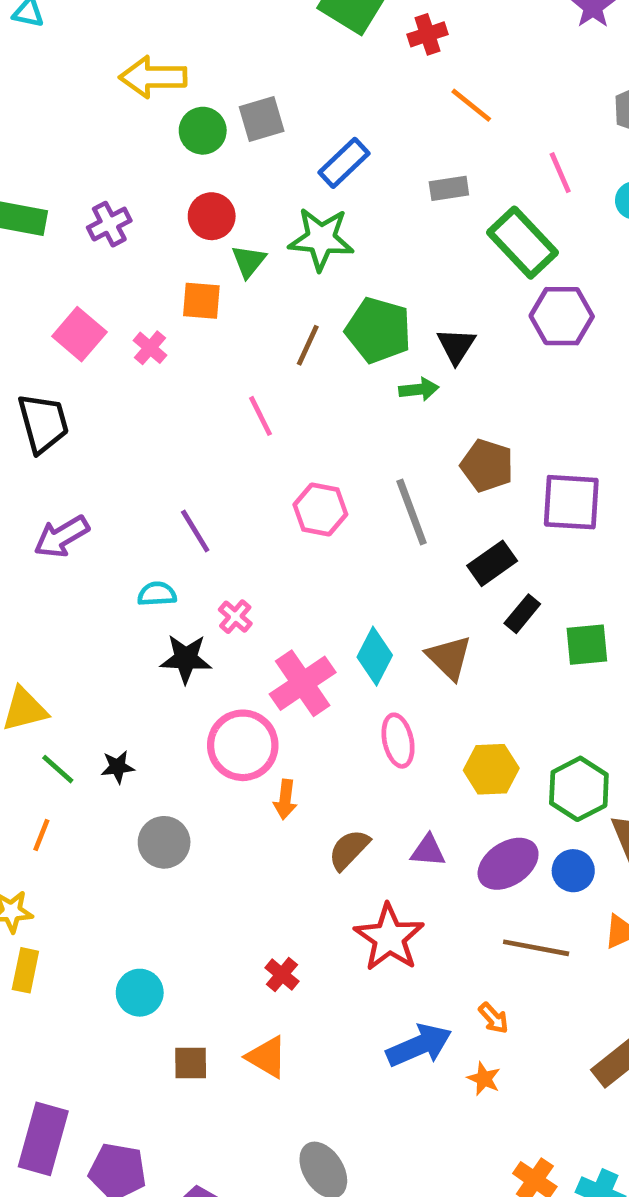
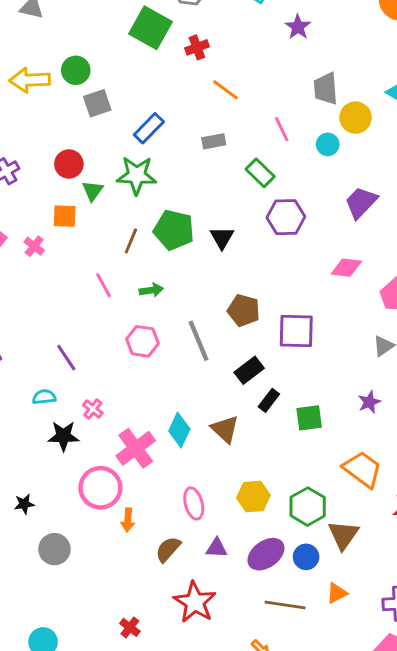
green circle: (203, 131) -> (76, 70), moved
green rectangle: (523, 243) -> (260, 173), size x0.7
green arrow: (419, 389) -> (151, 290), moved
pink ellipse: (398, 741) -> (194, 504), moved

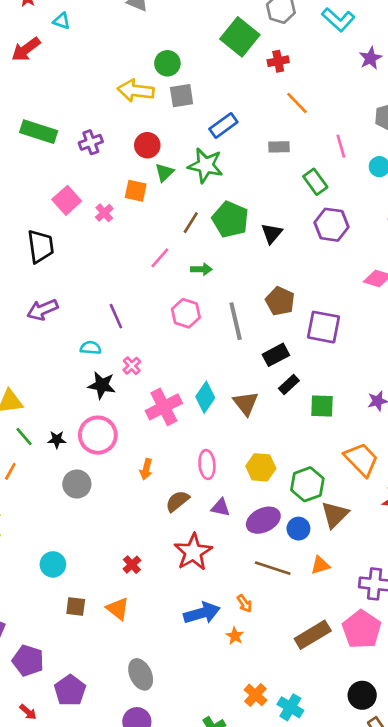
yellow arrow: (30, 80) -> (136, 91), moved
pink line: (104, 285) -> (160, 258), turned 60
pink circle: (100, 488) -> (98, 435), moved

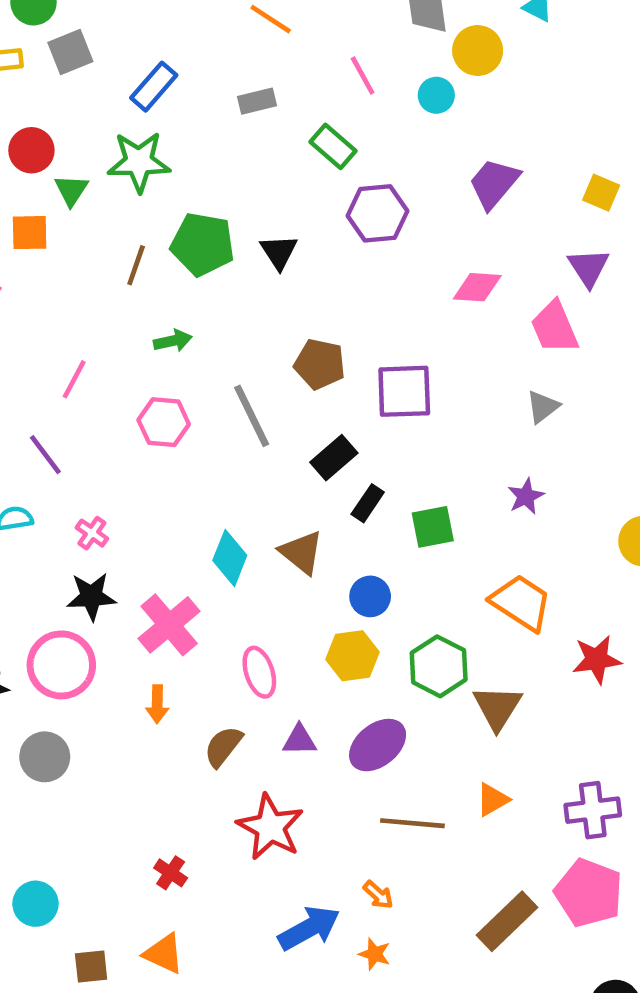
pink line: (160, 258) -> (74, 379), moved
black star: (102, 385) -> (91, 596), moved
pink cross: (164, 407) -> (169, 625), moved
blue circle: (298, 529) -> (370, 596), moved

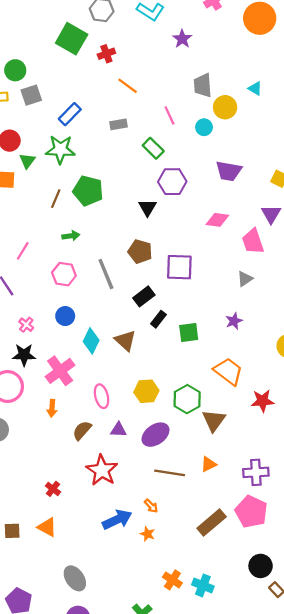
purple trapezoid: (494, 183) -> (229, 171), turned -124
black triangle: (279, 252) -> (147, 208), moved
blue circle: (370, 596) -> (65, 316), moved

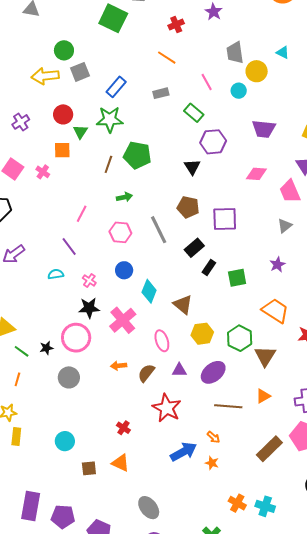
red cross: (106, 54) -> (176, 24), moved
brown triangle: (125, 340) -> (183, 305), moved
orange arrow: (52, 408) -> (119, 366), moved, turned 84

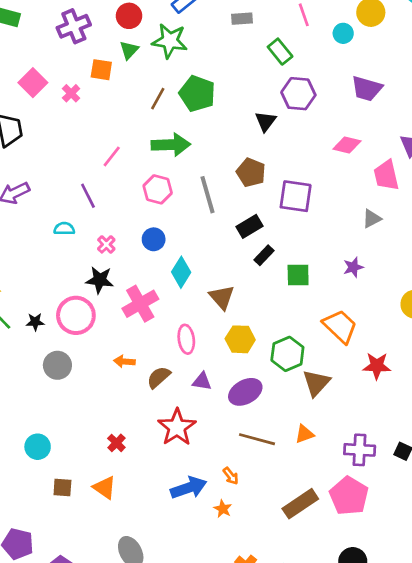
red circle: (63, 114) -> (129, 16), moved
purple cross: (21, 122) -> (74, 26), moved, size x1.4
green arrow: (124, 197) -> (171, 145), size x1.8

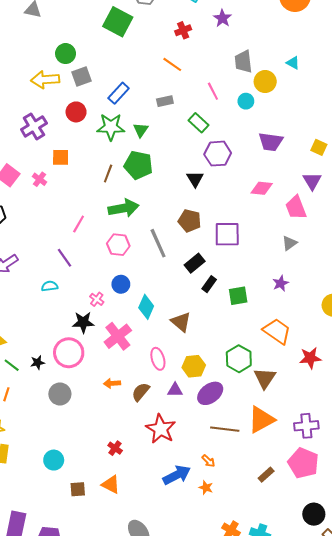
green triangle: (129, 50) -> (141, 130), moved
pink cross: (106, 244) -> (97, 299), moved
yellow hexagon: (240, 339) -> (194, 366), moved
orange triangle: (304, 434) -> (261, 420), size x1.8
brown rectangle: (300, 504) -> (266, 475), size x0.6

